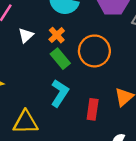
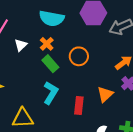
orange circle: (94, 51) -> (79, 56), size x0.7

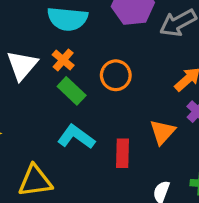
white triangle: (21, 45) -> (22, 65), size x1.5
cyan L-shape: (51, 93) -> (76, 137), turned -80

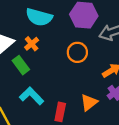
orange circle: (116, 75) -> (77, 52), moved
green rectangle: (72, 91) -> (21, 65), moved

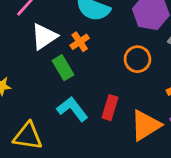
orange triangle: (89, 102) -> (146, 125), size x1.4
red rectangle: (60, 112) -> (110, 108), moved

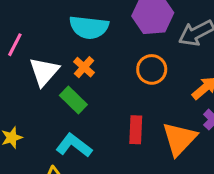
cyan L-shape: (72, 109) -> (74, 145), moved

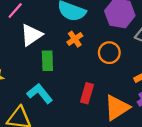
orange cross: (84, 67) -> (75, 39), moved
green rectangle: (73, 100) -> (47, 61), turned 30

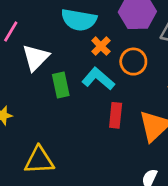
orange cross: (75, 39) -> (101, 46), moved
cyan L-shape: (40, 93) -> (98, 79), moved

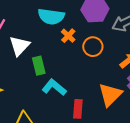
cyan L-shape: (98, 79) -> (54, 87), moved
red rectangle: (116, 115) -> (78, 109), moved

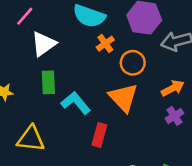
green rectangle: (39, 66) -> (48, 82), moved
orange triangle: (110, 95) -> (123, 97), moved, turned -40

